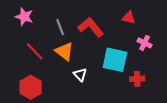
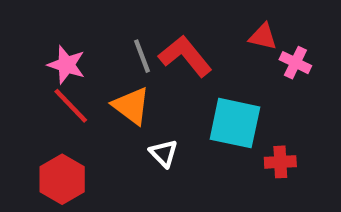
pink star: (24, 17) -> (66, 65), moved
gray line: (60, 27) -> (142, 56), moved
pink cross: (144, 43) -> (295, 63), moved

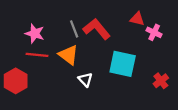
red line: (71, 106) -> (37, 55), turned -40
red cross: (280, 162) -> (161, 81), moved, turned -35
red hexagon: (62, 179) -> (16, 81), moved

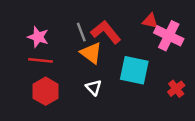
pink cross: (154, 32) -> (169, 36), size x1.6
orange triangle: (69, 55) -> (91, 53), moved
red hexagon: (16, 81) -> (46, 91), moved

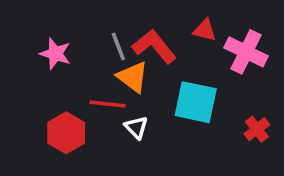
red triangle: (150, 21) -> (205, 30), moved
red line: (41, 60) -> (107, 104), moved

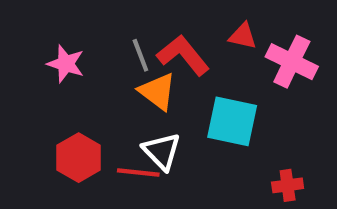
red line: (107, 104) -> (138, 173), moved
white triangle: (136, 127) -> (162, 151), size x1.4
red cross: (257, 129) -> (288, 185), moved, turned 30

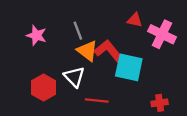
red L-shape: (183, 55) -> (109, 51), moved
white triangle: (162, 151) -> (74, 77), moved
red line: (138, 173) -> (97, 101), moved

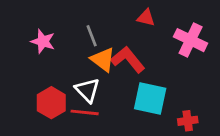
red triangle: (135, 20) -> (146, 18), moved
cyan square: (129, 67) -> (150, 98), moved
red line: (97, 101) -> (85, 112), moved

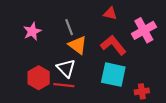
pink cross: (191, 40) -> (144, 30), turned 35
pink star: (43, 41) -> (32, 31), turned 30
red L-shape: (128, 60) -> (113, 45), moved

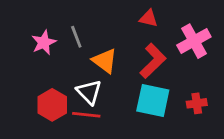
gray line: (69, 27) -> (76, 37), moved
red L-shape: (113, 45) -> (153, 61), turned 85
red cross: (142, 91) -> (197, 103), moved

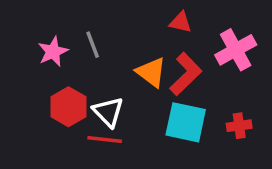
orange triangle: (105, 61) -> (151, 72), moved
red hexagon: (52, 105) -> (68, 107), moved

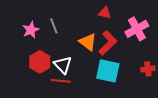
red cross: (239, 126) -> (148, 69), moved

